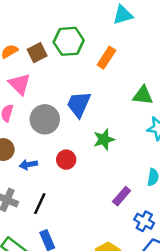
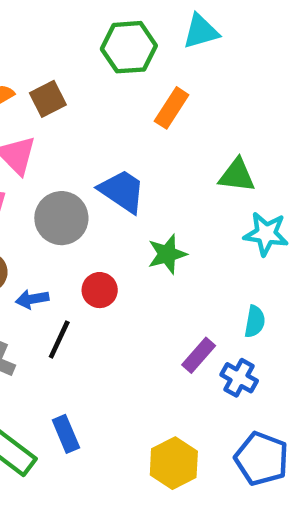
green hexagon: (69, 41) -> (129, 47), moved
blue trapezoid: (79, 104) -> (122, 191), turned 100
black line: (40, 204) -> (59, 340), moved
blue cross: (144, 221) -> (239, 378), moved

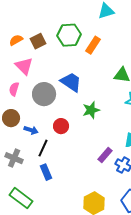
green hexagon: (129, 47) -> (69, 35), moved
blue arrow: (32, 299) -> (31, 130), turned -152
blue rectangle: (66, 434) -> (46, 172), moved

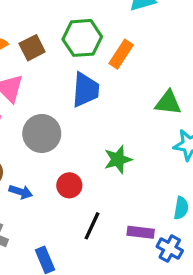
blue trapezoid: (71, 82) -> (86, 90), moved, turned 60
black line: (43, 148) -> (92, 226), moved
purple rectangle: (105, 155) -> (141, 232), turned 56

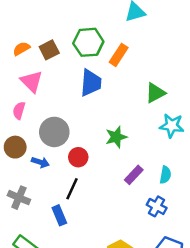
green triangle: (168, 103) -> (155, 93), turned -35
gray circle: (42, 133) -> (54, 132), moved
black line: (92, 226) -> (72, 189), moved
purple rectangle: (141, 232) -> (134, 175), moved, turned -54

